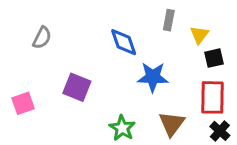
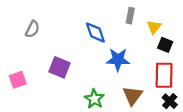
black square: (214, 58) -> (165, 45), turned 35

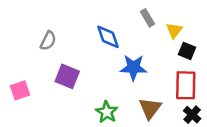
gray rectangle: (130, 16) -> (147, 18), turned -42
gray semicircle: (32, 29) -> (48, 41), moved

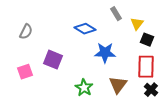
blue diamond: (108, 37) -> (85, 29), turned -40
gray semicircle: (48, 41) -> (26, 32), moved
pink square: (20, 90) -> (25, 72), moved

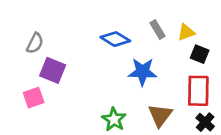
gray rectangle: (116, 14) -> (157, 30), moved
yellow triangle: (137, 24) -> (186, 32), turned 32
purple square: (53, 60) -> (53, 70), moved

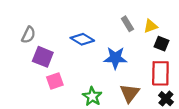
blue diamond: (115, 39) -> (82, 39), moved
pink square: (34, 98) -> (55, 81), moved

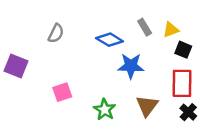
gray semicircle: (28, 35) -> (56, 33), moved
blue diamond: (82, 39) -> (110, 40), moved
purple square: (43, 57) -> (16, 66), moved

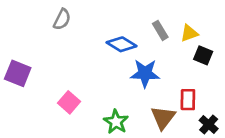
gray semicircle: (56, 33) -> (62, 19), moved
red rectangle: (182, 83) -> (188, 100), moved, size x0.7
pink square: (62, 92) -> (69, 102), turned -30

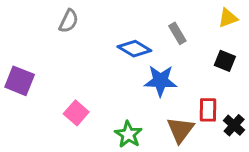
yellow triangle: (189, 33) -> (228, 18), moved
black cross: (209, 125) -> (234, 125), moved

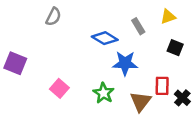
yellow triangle: (228, 18) -> (168, 17), moved
green star: (128, 134) -> (104, 93), moved

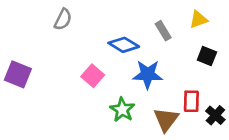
pink square: (59, 88) -> (93, 76), moved

